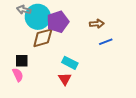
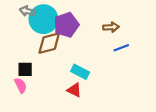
red triangle: (65, 79) -> (74, 90), turned -32

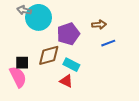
purple pentagon: (66, 25) -> (68, 34), moved
brown diamond: (49, 43) -> (49, 55), moved
pink semicircle: (21, 85) -> (18, 77), size x1.5

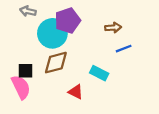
cyan circle: (39, 17) -> (52, 33), moved
purple pentagon: (68, 34) -> (68, 21), moved
cyan rectangle: (71, 65) -> (99, 73), moved

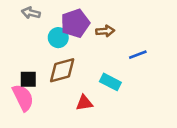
brown arrow: (113, 28) -> (105, 31), moved
cyan circle: (52, 33) -> (58, 38), size x0.6
red triangle: (76, 92) -> (84, 103), turned -35

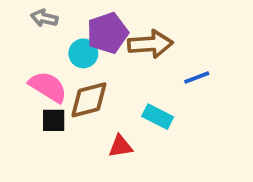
brown arrow: (105, 31) -> (150, 44), size x1.6
black square: (28, 79) -> (54, 120), moved
pink semicircle: (23, 98) -> (48, 87), moved, turned -32

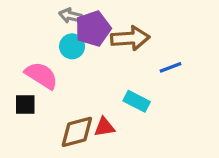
gray arrow: (44, 18) -> (70, 16), moved
brown diamond: (89, 100) -> (77, 132), moved
black square: (54, 120) -> (25, 104), moved

